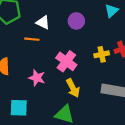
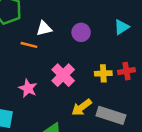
white triangle: (43, 22) -> (44, 28), turned -48
yellow arrow: (73, 88) -> (82, 107), moved, turned 72

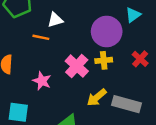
purple circle: (81, 32) -> (107, 31), moved, size x1.6
red cross: (127, 71) -> (140, 59), turned -35
yellow cross: (103, 73) -> (104, 60), moved

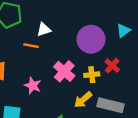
cyan triangle: (133, 15) -> (123, 31), moved
red cross: (140, 59) -> (112, 66), moved
yellow cross: (104, 60) -> (92, 75), moved

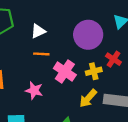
orange line: (31, 46) -> (41, 54), moved

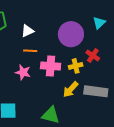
pink cross: (65, 72) -> (51, 66), turned -30
pink star: (34, 90) -> (23, 72), moved

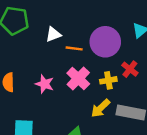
orange line: (30, 51) -> (74, 48), moved
pink cross: (51, 66) -> (78, 79), turned 36

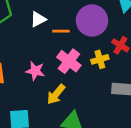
yellow arrow: (101, 108) -> (56, 94), moved

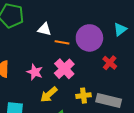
white triangle: (38, 19) -> (44, 29), turned 32
yellow cross: (100, 59) -> (83, 96), moved

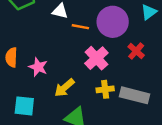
pink cross: (64, 69) -> (96, 58), moved
pink star: (35, 72) -> (38, 67), moved

